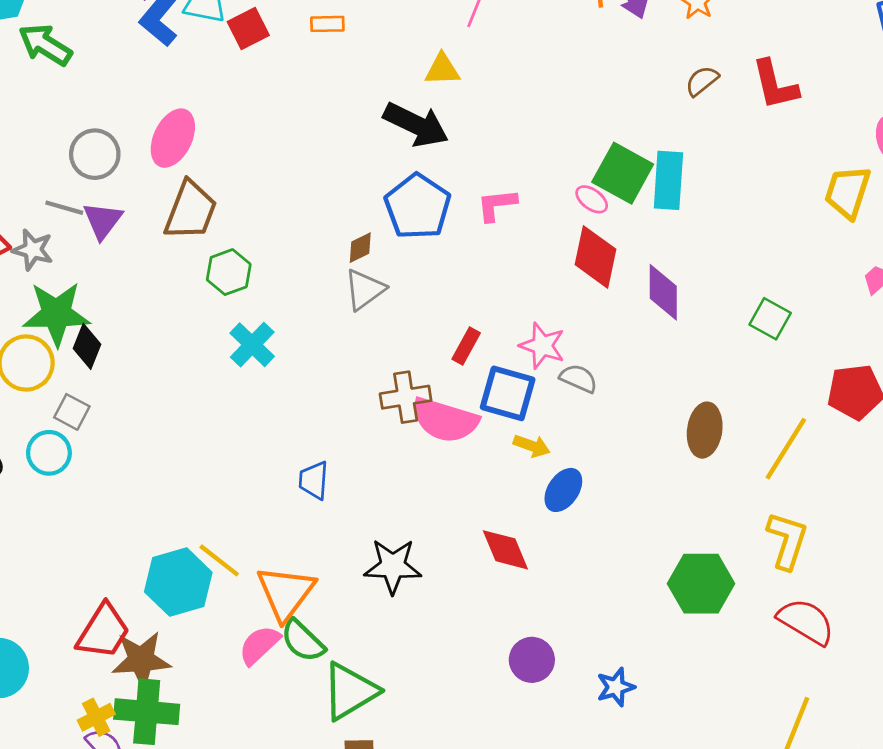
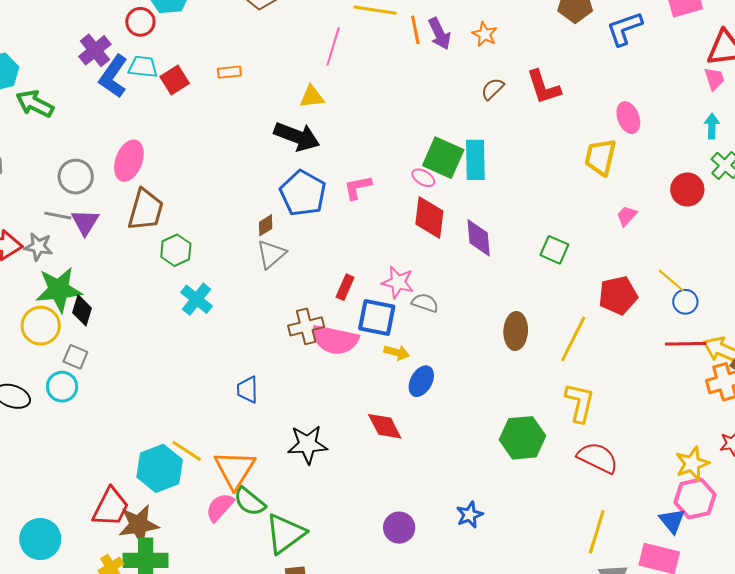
purple circle: (532, 660) -> (399, 528), moved

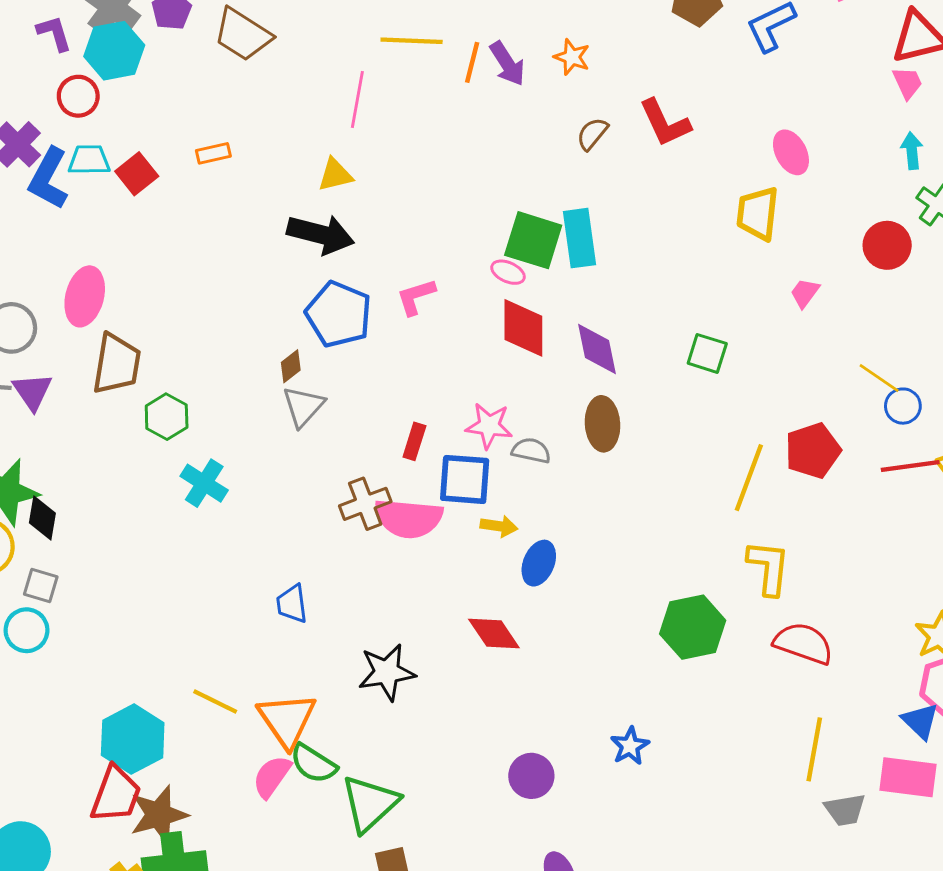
orange line: (415, 30) -> (472, 62), turned 32
red pentagon: (618, 295) -> (813, 451), moved
brown ellipse: (516, 331) -> (602, 424), moved
cyan hexagon: (160, 468) -> (133, 739), moved

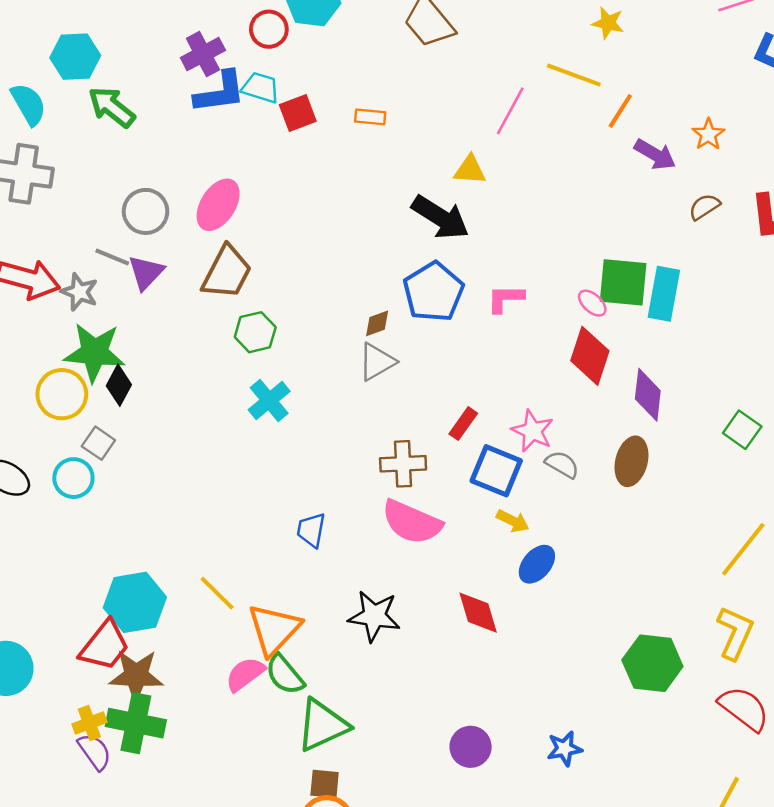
purple arrow: (507, 64) -> (655, 154), moved, turned -45
blue L-shape: (49, 179) -> (220, 92), turned -144
green square: (533, 240) -> (623, 282), turned -30
pink semicircle: (409, 518) -> (412, 522), moved

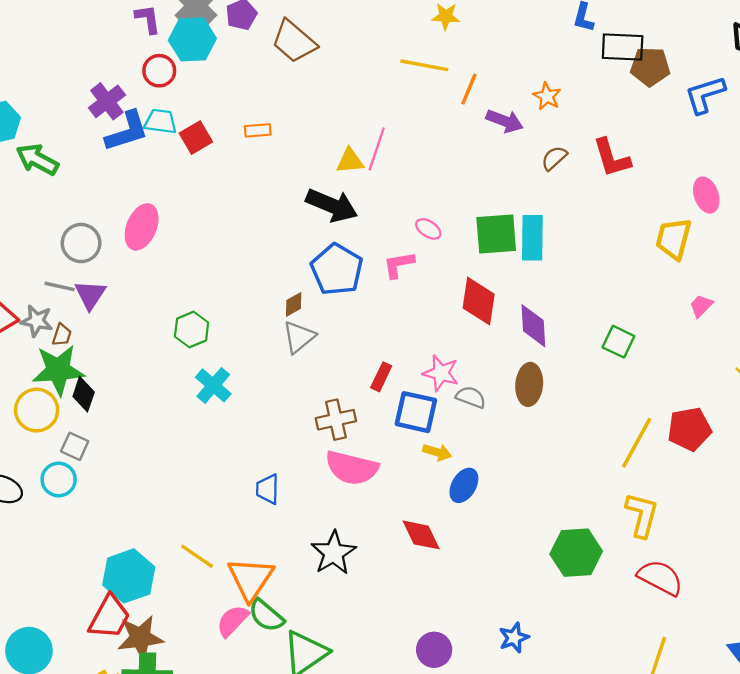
pink line: (510, 111) -> (377, 149), moved
brown trapezoid: (227, 272) -> (62, 335), moved, size x0.5
pink ellipse: (592, 303) -> (428, 229), moved
black star: (374, 616) -> (334, 553), turned -30

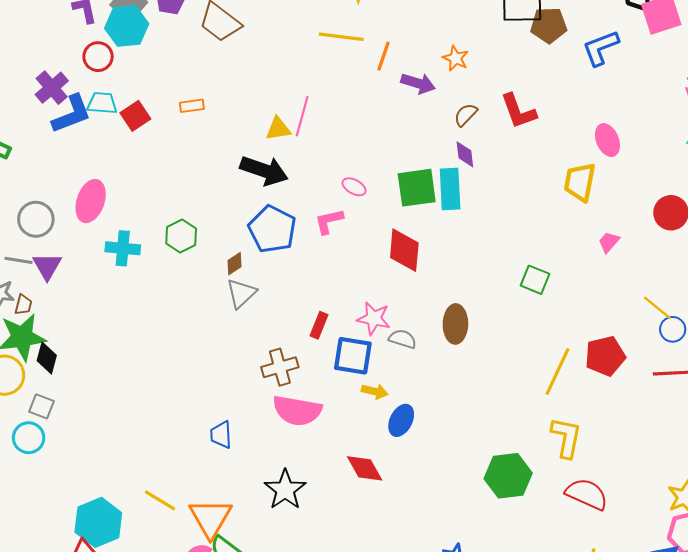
purple diamond: (533, 326) -> (465, 154), moved, size x0.7
green hexagon: (192, 330) -> (181, 236), moved
cyan cross: (213, 385) -> (123, 248), moved, turned -32

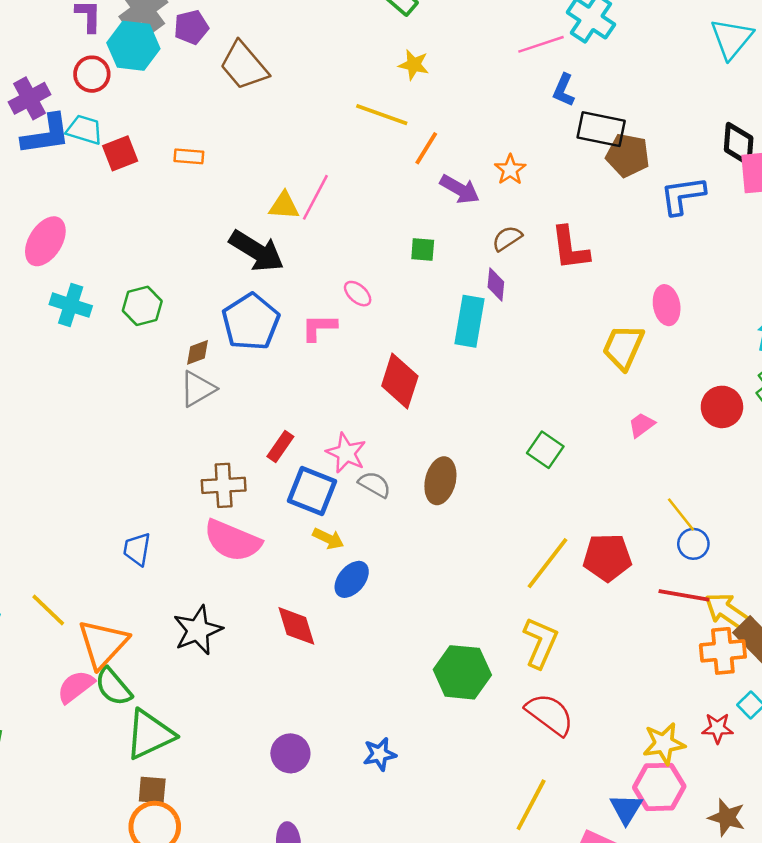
green square: (417, 188) -> (423, 250), moved, size x0.5

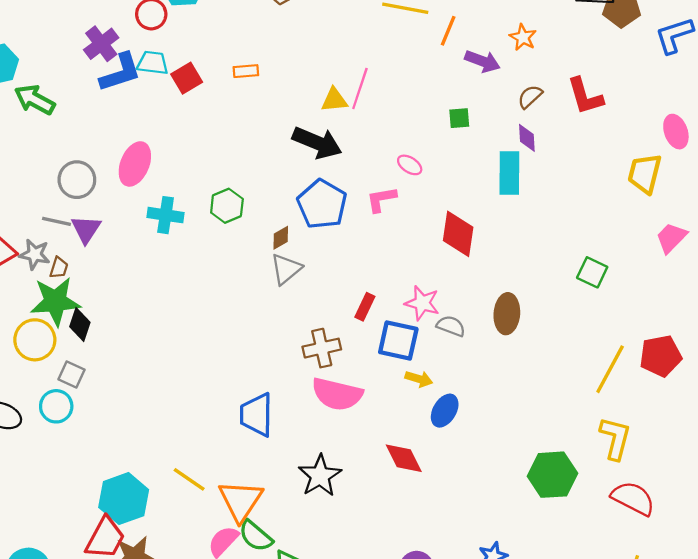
pink trapezoid: (642, 425) -> (671, 238), size x1.4
blue trapezoid: (137, 549) -> (257, 415), size x1.5

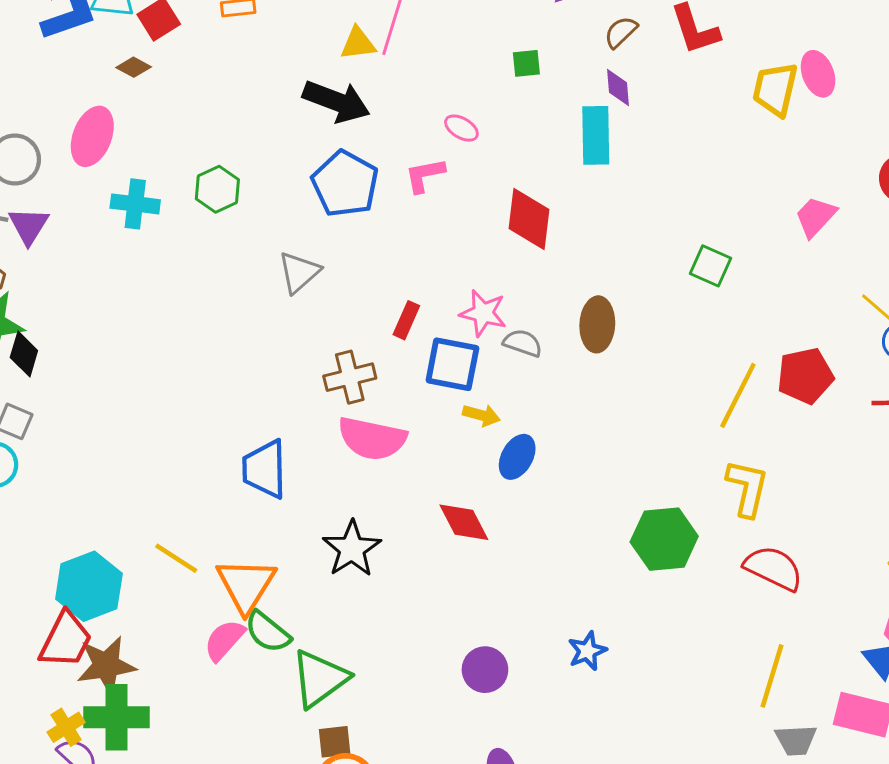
yellow trapezoid: (645, 174) -> (775, 89), moved
brown diamond: (281, 238) -> (134, 67), moved, turned 60

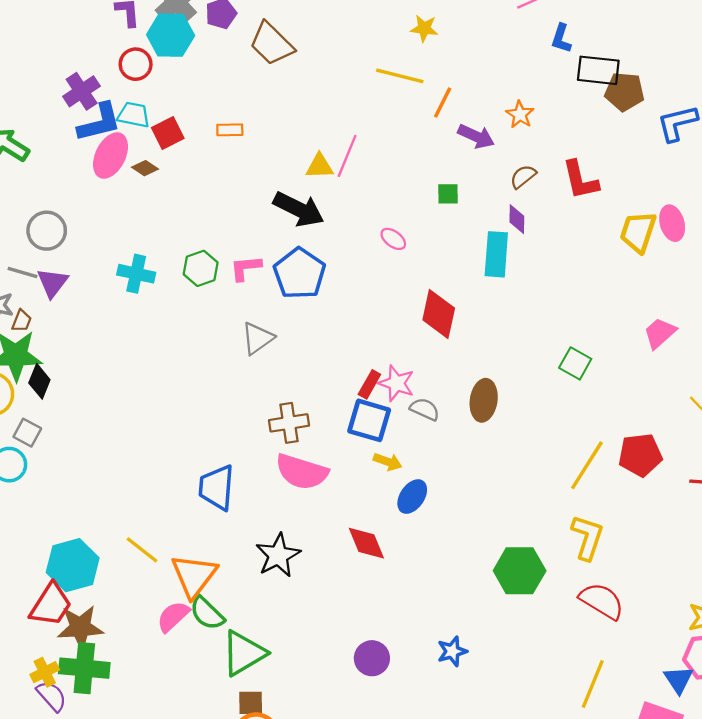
pink ellipse: (92, 136) -> (111, 156), moved
pink L-shape: (425, 175) -> (246, 268), moved
red rectangle: (406, 320) -> (369, 384), moved

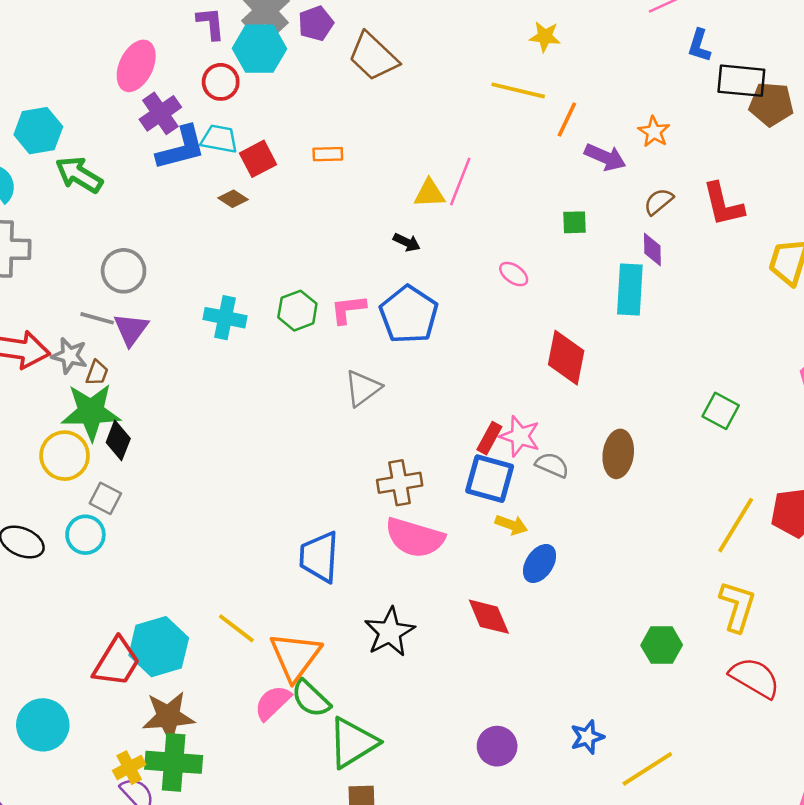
pink ellipse: (111, 156) -> (136, 66), moved
black arrow: (299, 209) -> (407, 242), size x0.5
green hexagon: (520, 571) -> (662, 645), size x0.7
red trapezoid: (51, 605) -> (117, 662), moved
yellow line: (593, 684) -> (647, 769), moved, turned 36

